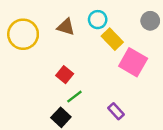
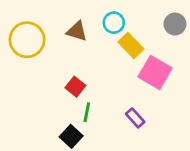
green line: (74, 97) -> (87, 112), turned -42
purple rectangle: (116, 111) -> (135, 118), moved

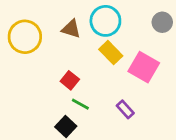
cyan circle: (114, 23) -> (105, 21), size x1.5
yellow rectangle: (131, 45) -> (111, 53), moved
green line: (87, 112) -> (80, 104), turned -72

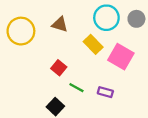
cyan circle: (105, 21) -> (106, 18), moved
green line: (80, 104) -> (76, 88), moved
purple rectangle: (125, 109) -> (105, 92), turned -32

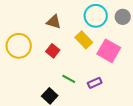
yellow circle: (21, 31) -> (19, 46), moved
red square: (59, 68) -> (53, 51), moved
purple rectangle: (105, 92) -> (95, 83), turned -40

